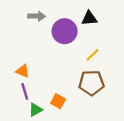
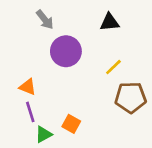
gray arrow: (37, 16) -> (45, 20), turned 49
purple circle: (65, 31) -> (66, 51), moved
brown pentagon: (91, 83) -> (131, 97), moved

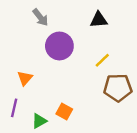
orange triangle: (28, 87) -> (25, 78), turned 49
purple line: (30, 112) -> (14, 108), moved, turned 30

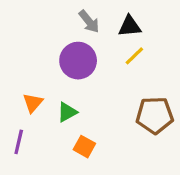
gray arrow: (40, 17) -> (89, 21), moved
yellow line: (102, 60) -> (134, 56), moved
green triangle: (39, 121) -> (67, 112), moved

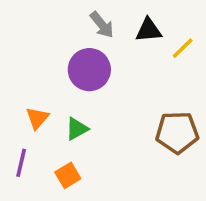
yellow line: (134, 56) -> (183, 48), moved
orange square: (84, 147) -> (68, 175), moved, turned 30

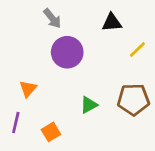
gray arrow: (102, 25) -> (52, 18), moved
yellow line: (183, 48) -> (137, 50), moved
green triangle: (77, 129) -> (89, 105), moved

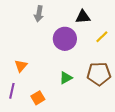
gray arrow: (52, 18) -> (39, 14), turned 49
purple circle: (67, 52) -> (65, 39), moved

